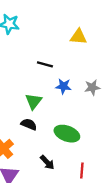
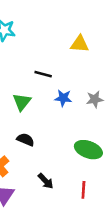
green triangle: (33, 101) -> (22, 102), moved
green ellipse: (67, 134) -> (88, 150), moved

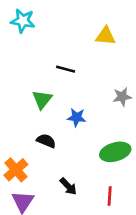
blue star: (63, 98) -> (77, 117), moved
green ellipse: (88, 150) -> (115, 152), turned -36

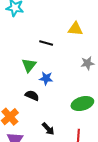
yellow triangle: (106, 36) -> (75, 29), moved
blue star: (77, 117) -> (46, 78), moved

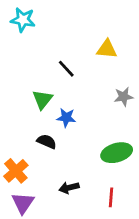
black line: (46, 43) -> (66, 69), turned 32
black arrow: (48, 129) -> (69, 188), turned 120

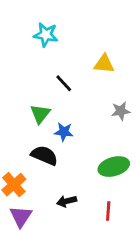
cyan star: (23, 20) -> (46, 35), moved
black semicircle: (47, 141) -> (44, 155), size x1.4

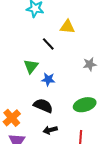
yellow triangle: (104, 64) -> (67, 27), moved
black semicircle: (44, 155) -> (43, 106), moved

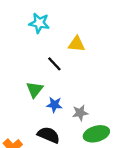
gray star: (90, 64) -> (80, 113), moved

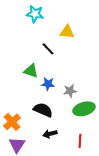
green triangle: (35, 89) -> (31, 71), turned -49

